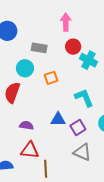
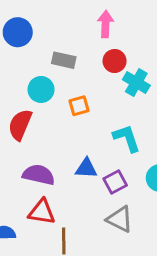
purple semicircle: (26, 125) -> (39, 175), size x1.5

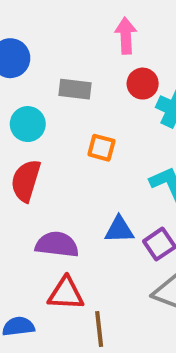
cyan circle: (41, 89) -> (28, 124), moved
orange square: (79, 106) -> (101, 148), turned 36

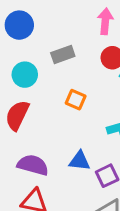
gray rectangle: (75, 89) -> (63, 54), turned -35

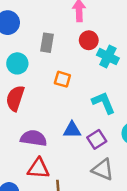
gray rectangle: (63, 54) -> (47, 43), turned -54

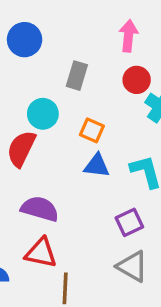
cyan circle: (17, 63) -> (43, 114), moved
blue triangle: (72, 130) -> (97, 166), moved

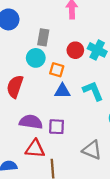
red circle: (137, 80) -> (75, 50), moved
cyan circle: (43, 114) -> (36, 58), moved
purple square: (129, 222) -> (57, 127), moved, turned 35

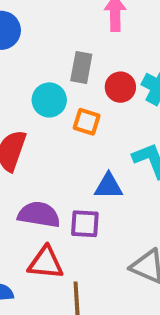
gray rectangle: (43, 37) -> (81, 67), moved
blue triangle: (62, 91) -> (109, 186), moved

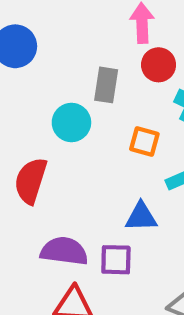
red circle: (120, 87) -> (159, 65), moved
orange square: (87, 122) -> (144, 142), moved

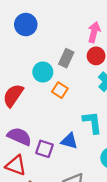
orange square: (144, 142) -> (60, 90), moved
blue triangle: (141, 217) -> (69, 141), moved

